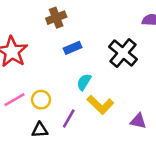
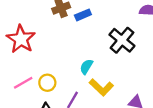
blue rectangle: (73, 48) -> (83, 15), moved

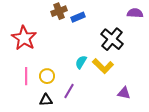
pink line: (23, 83) -> (26, 76), turned -60
yellow L-shape: (101, 87) -> (103, 66), moved

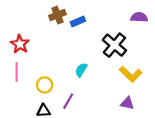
red star: (24, 38) -> (20, 44), size x0.7
yellow L-shape: (103, 66) -> (131, 74), moved
pink line: (26, 76) -> (17, 72), moved

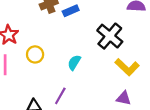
yellow circle: (45, 85) -> (35, 54), moved

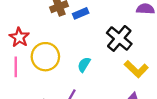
yellow circle: (35, 54) -> (45, 57), size x1.6

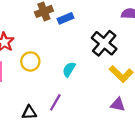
yellow circle: (45, 57) -> (30, 61), size x0.7

